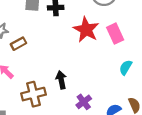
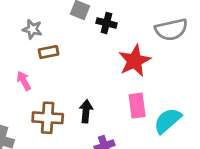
pink rectangle: (115, 34) -> (137, 106), moved
cyan semicircle: (126, 67) -> (168, 121), size x1.5

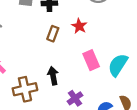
brown rectangle: (49, 52) -> (53, 34), moved, turned -42
red star: (135, 61) -> (79, 26), size x0.6

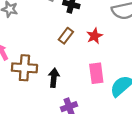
brown cross: (25, 89) -> (24, 68), moved

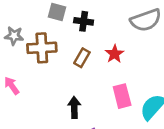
brown cross: (24, 68) -> (42, 48), moved

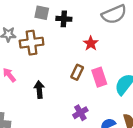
brown rectangle: (82, 58) -> (77, 72), moved
black arrow: (74, 107) -> (39, 90), moved

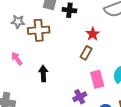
brown rectangle: (77, 72) -> (86, 53), moved
pink rectangle: (99, 77) -> (97, 79), moved

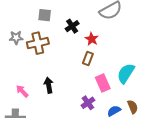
black cross: (69, 10) -> (72, 26), moved, turned -32
pink arrow: (17, 59) -> (22, 91), moved

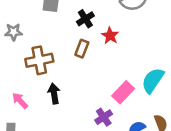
brown cross: (38, 43) -> (39, 60), moved
brown rectangle: (88, 59) -> (82, 49), moved
pink rectangle: (103, 83) -> (123, 92), turned 66

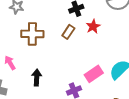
black arrow: (54, 94) -> (37, 78), moved

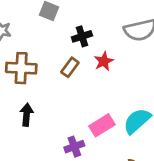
black arrow: (37, 78) -> (27, 115), moved

